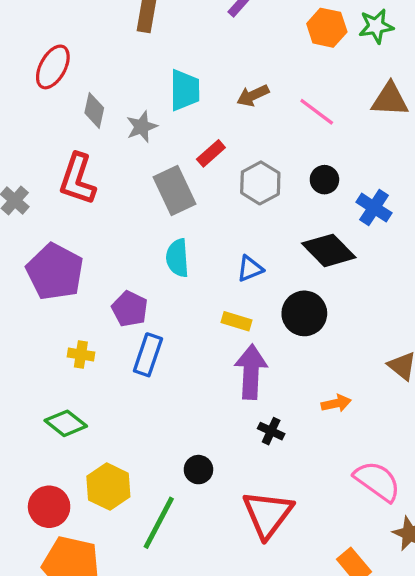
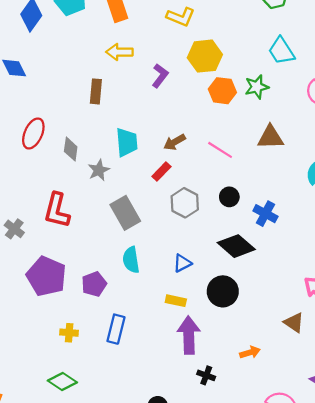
gray diamond: (94, 110) -> (71, 149), moved
red rectangle: (211, 153) -> (161, 172), moved
purple pentagon: (130, 309) -> (94, 284), moved, turned 30

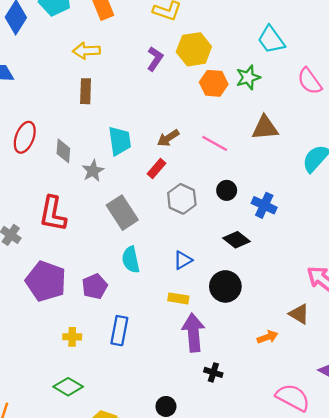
yellow arrow: (119, 52) -> (86, 51), moved
purple L-shape: (160, 76) -> (155, 59), moved
black diamond: (236, 246) -> (236, 240), size x0.7
orange arrow: (250, 352) -> (268, 337), moved

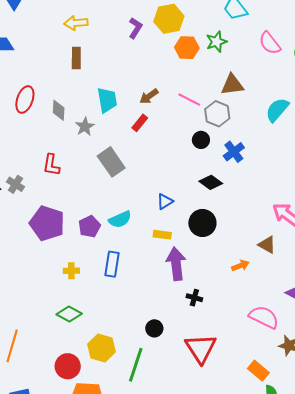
gray hexagon: (182, 199) -> (217, 114), moved
blue cross: (264, 205) -> (234, 152), turned 30
red L-shape: (53, 214) -> (51, 165), size x0.7
cyan semicircle: (131, 260) -> (120, 219), moved, turned -100

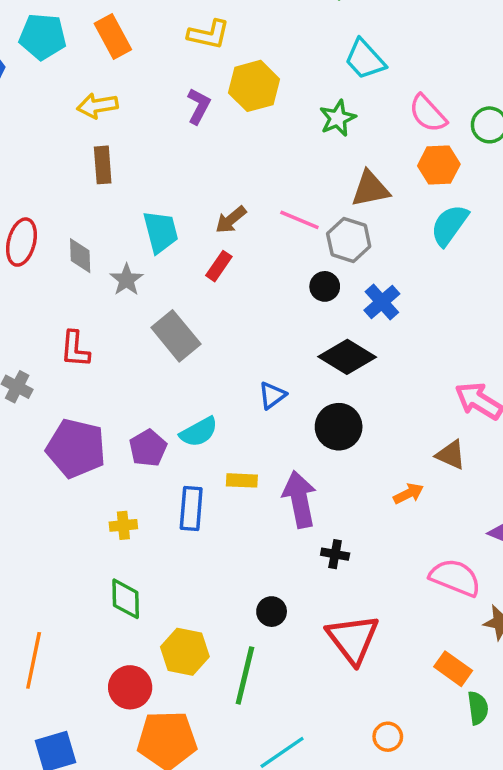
orange hexagon: (187, 48) -> (439, 165), moved
black diamond: (211, 182) -> (347, 357), size x1.4
yellow rectangle: (162, 235) -> (242, 480), moved
green diamond: (69, 314) -> (126, 599), turned 65

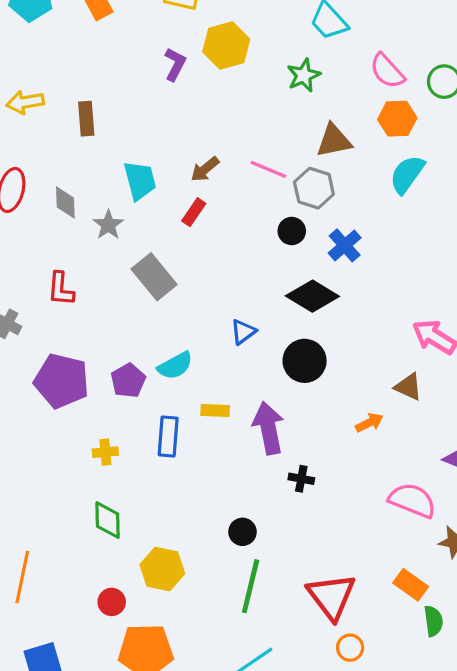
yellow arrow: (97, 106) -> (25, 102), moved
red triangle: (353, 639) -> (331, 596), moved
green line: (245, 675) -> (251, 586), moved
red circle: (130, 687) -> (112, 602), size x0.7

